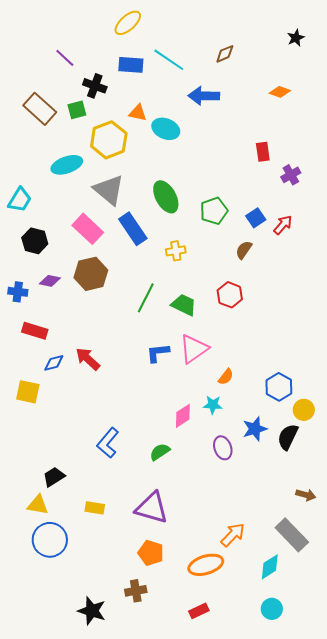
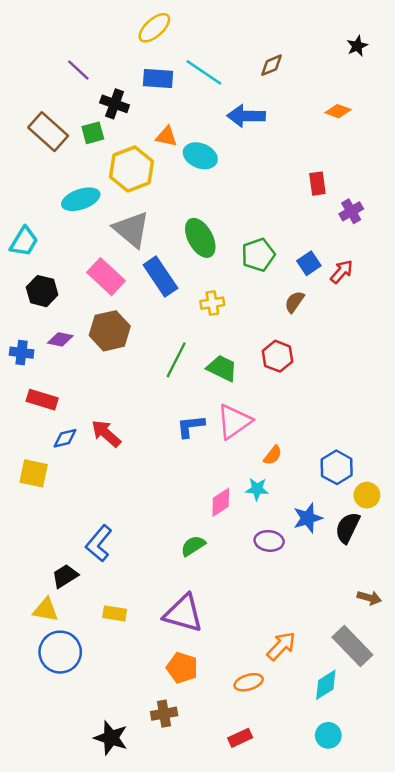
blue L-shape: (108, 443) -> (99, 543), moved
purple ellipse: (223, 448) -> (269, 541), turned -65
orange ellipse: (206, 565) -> (249, 682), size x0.7

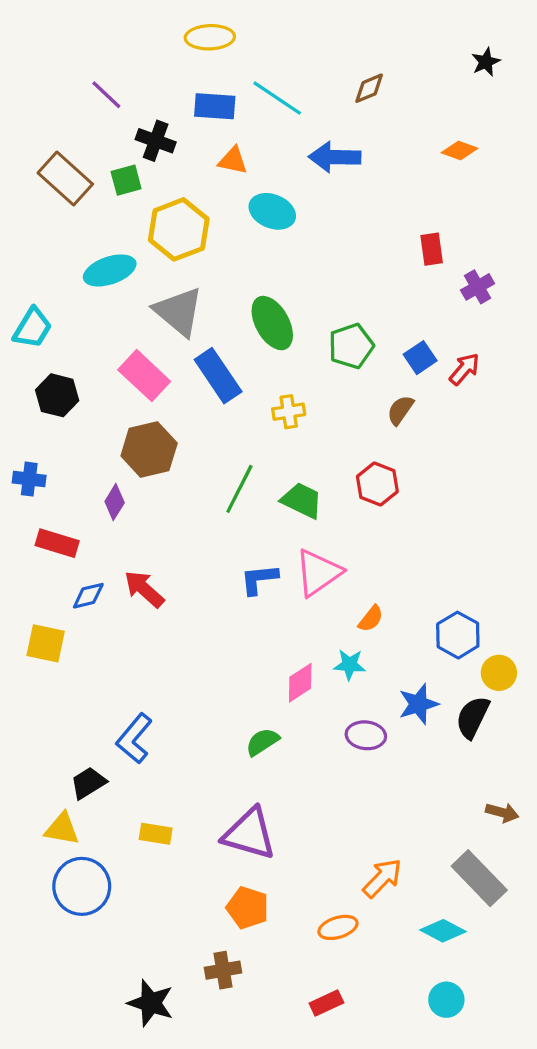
yellow ellipse: (154, 28) -> (210, 37), turned 40
orange triangle: (166, 136) -> (233, 160), moved
purple diamond: (60, 339) -> (115, 502), moved, turned -70
cyan diamond: (326, 685) -> (443, 931), turned 60

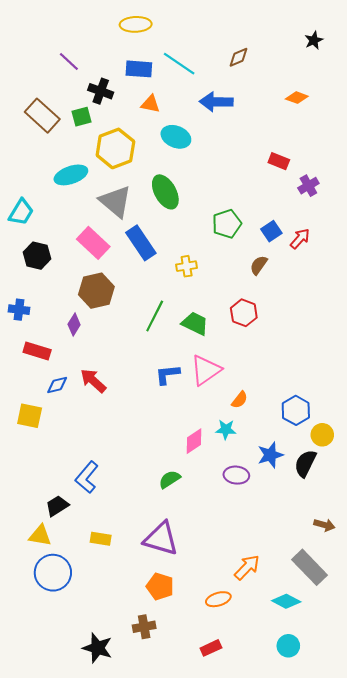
red rectangle: (432, 249) -> (279, 161), turned -60
green ellipse: (272, 323) -> (165, 192), moved

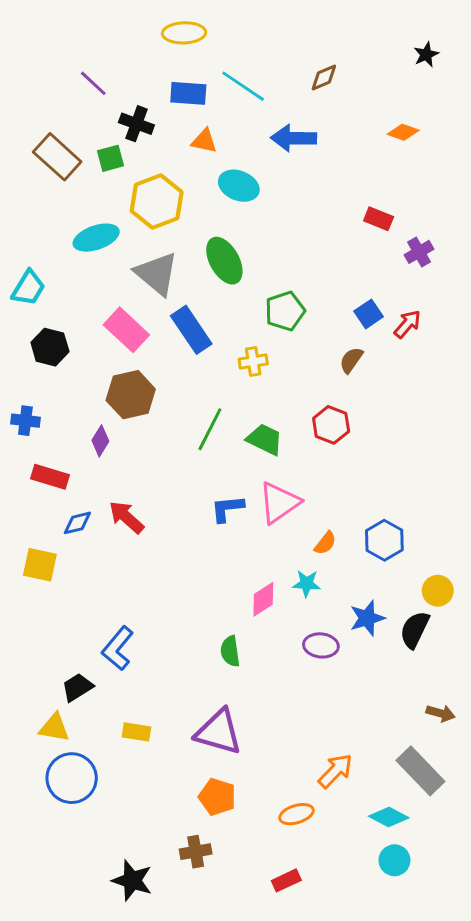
green pentagon: (227, 224) -> (285, 311), moved
blue hexagon: (296, 410) -> (384, 540), moved
green semicircle: (170, 479) -> (230, 651), turned -65
cyan circle: (288, 646) -> (394, 860), moved

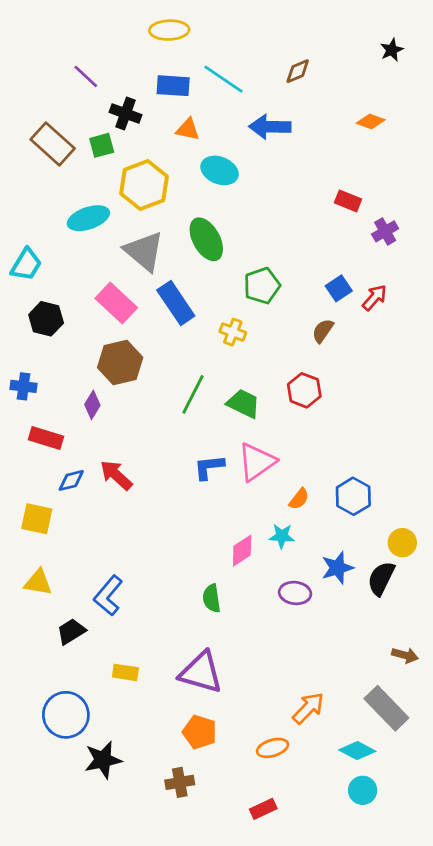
yellow cross: (253, 362) -> (233, 332), turned 30
yellow triangle: (54, 728) -> (38, 582), moved
black star: (132, 880) -> (103, 760), moved, turned -30

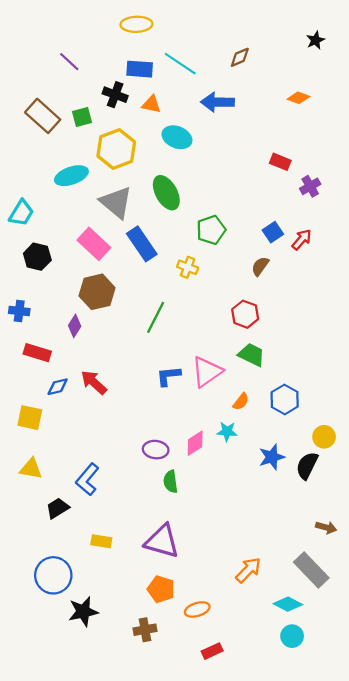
black cross: (125, 114) -> (115, 95), moved
green trapezoid: (243, 404) -> (252, 355), moved
purple ellipse: (295, 593) -> (156, 450), moved
orange ellipse: (273, 748) -> (197, 609), moved

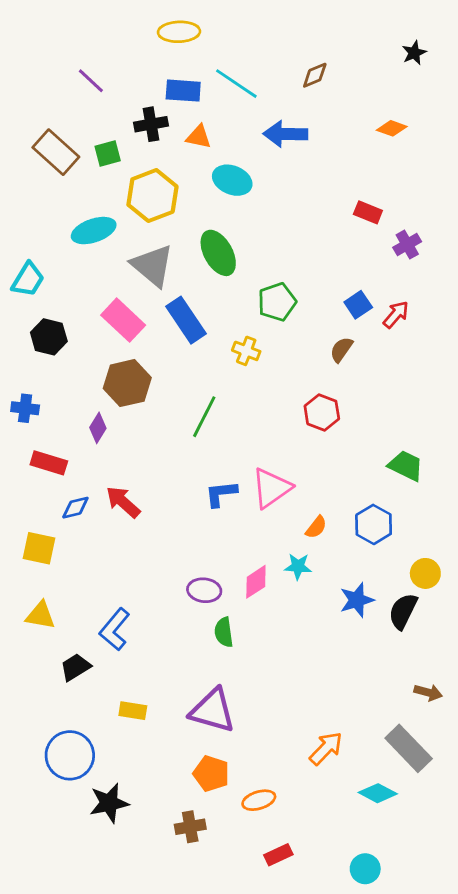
black cross: (115, 95) -> (151, 124), turned -30
green trapezoid: (252, 355) -> (406, 466), moved
cyan circle: (292, 636) -> (365, 869), moved

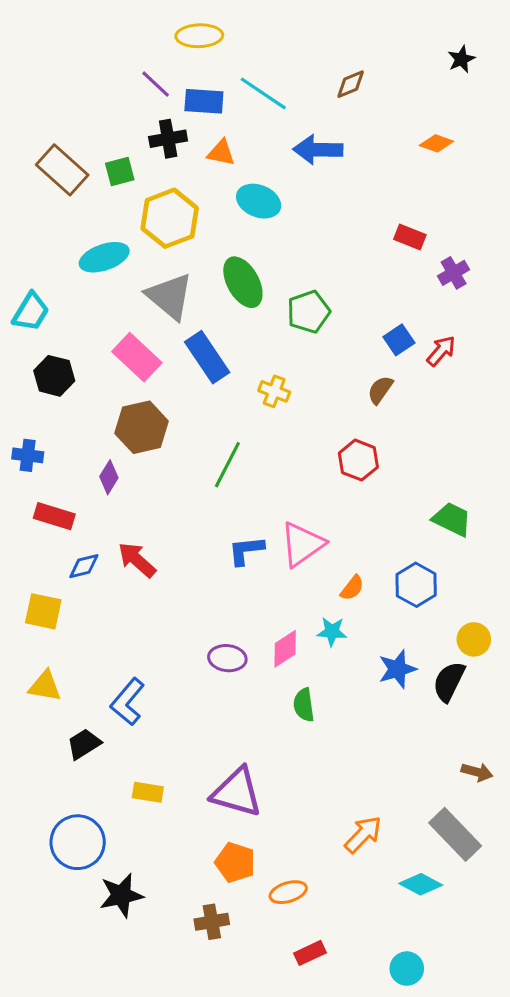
purple line: (91, 81) -> (156, 84), moved
green pentagon: (277, 302) -> (308, 312), moved
green semicircle: (224, 632) -> (304, 705), moved

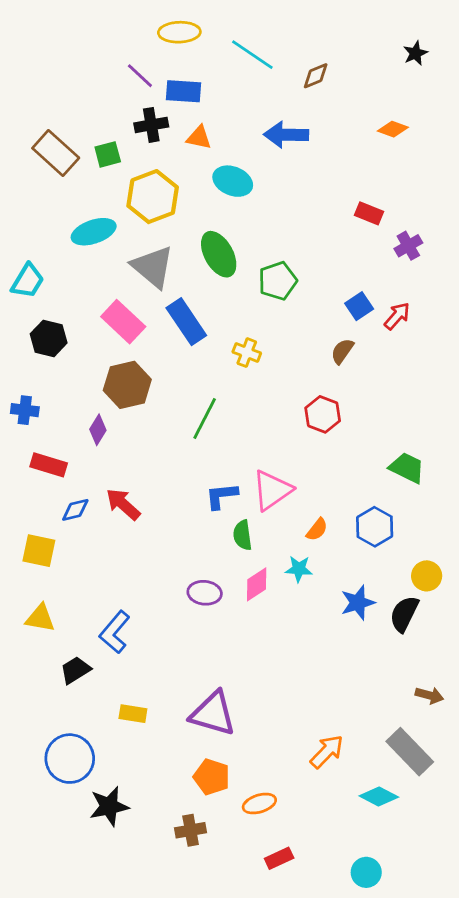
cyan line: (263, 93) -> (252, 55), moved
green semicircle: (304, 705) -> (243, 535), moved

